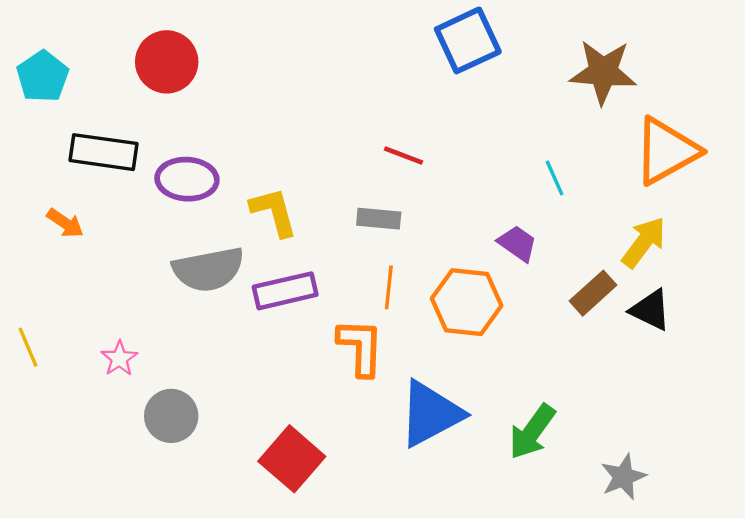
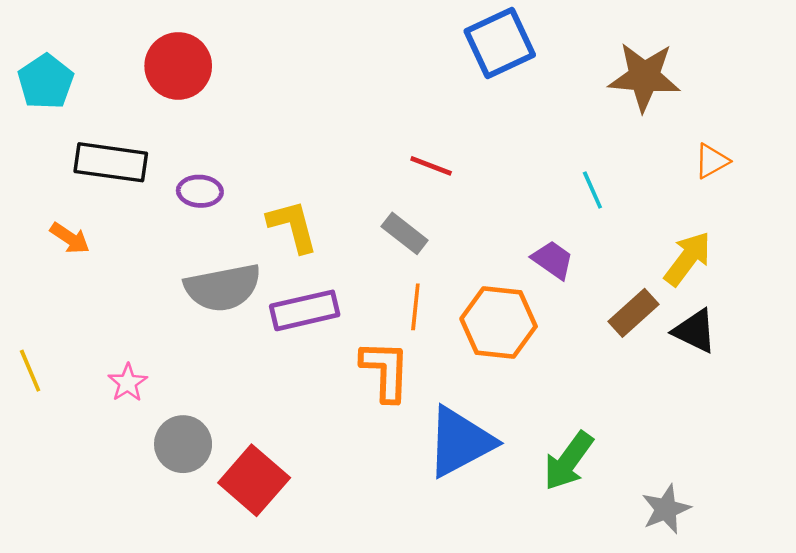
orange triangle: (666, 151) -> (712, 161), size x0.5
purple ellipse: (187, 179) -> (200, 191), size x0.7
gray rectangle: (379, 219) -> (405, 233), turned 33
red square: (292, 459) -> (254, 480), moved

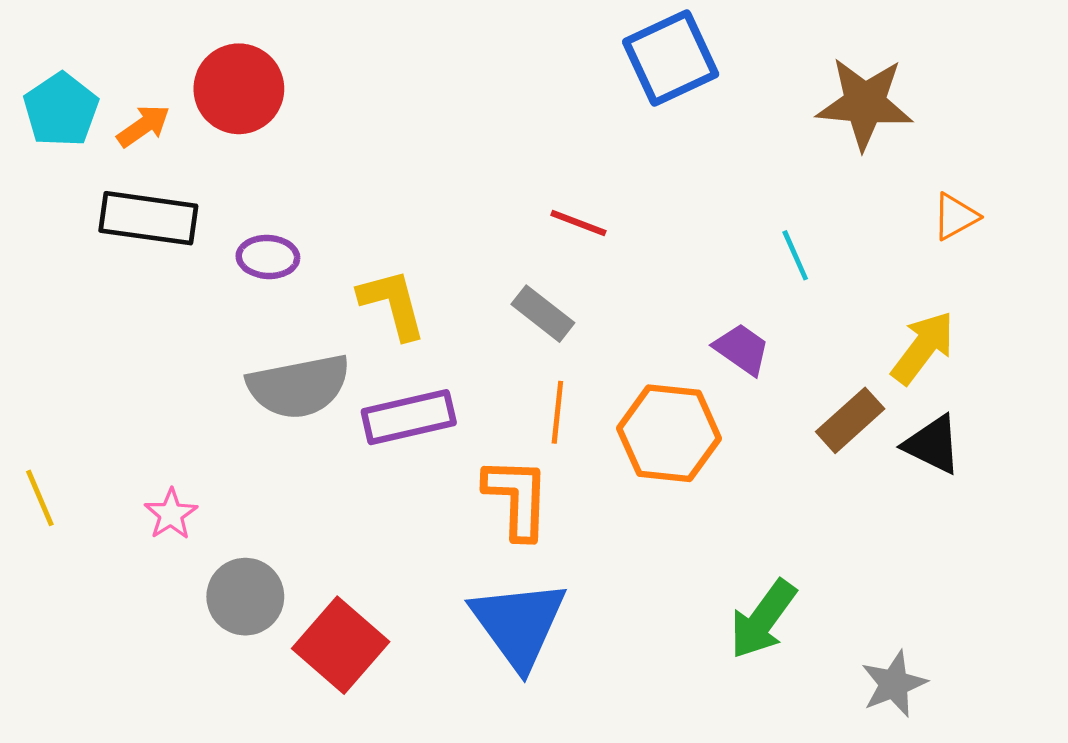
orange arrow: (70, 238) -> (143, 126), moved, turned -69
blue triangle: (460, 442) -> (519, 624), moved, turned -38

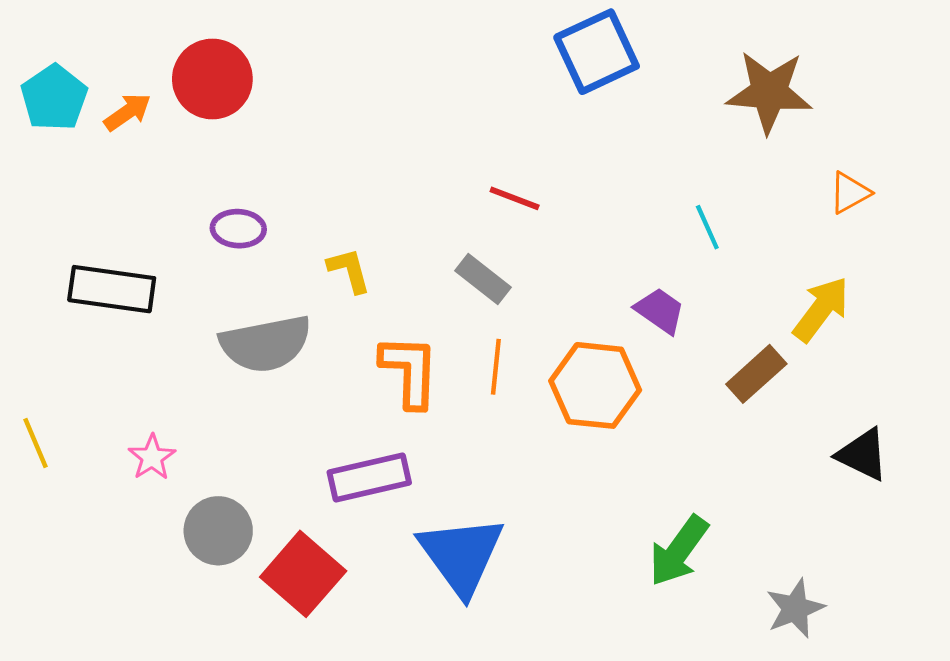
black rectangle: (148, 218) -> (112, 289), moved
yellow L-shape: (392, 304) -> (349, 270), size x0.7
purple rectangle: (409, 417) -> (369, 478), moved
black triangle: (933, 445) -> (863, 455), moved
orange L-shape: (517, 498) -> (410, 371), moved

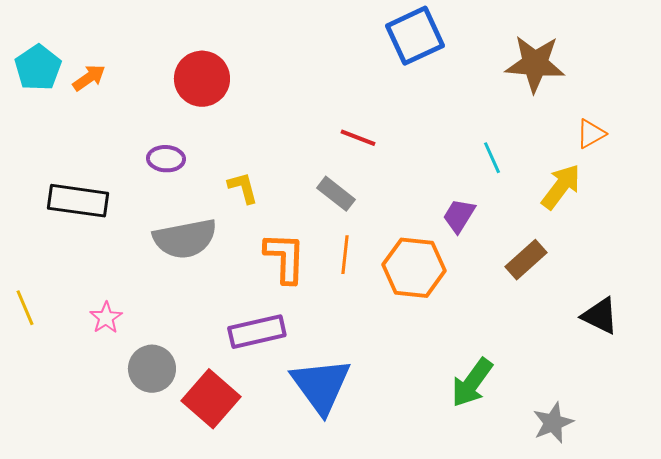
red circle: (212, 79) -> (202, 79), moved
yellow arrow: (821, 309) -> (561, 187), moved
purple trapezoid: (660, 311) -> (459, 216), turned -93

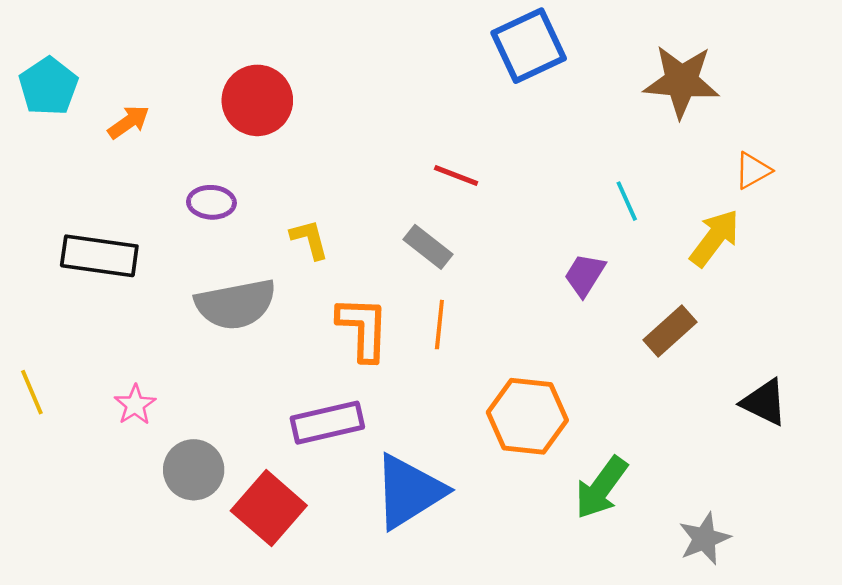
orange arrow: (89, 78) -> (129, 122), moved
orange hexagon: (414, 268) -> (527, 416), moved
blue triangle: (321, 386) -> (409, 491), turned 34

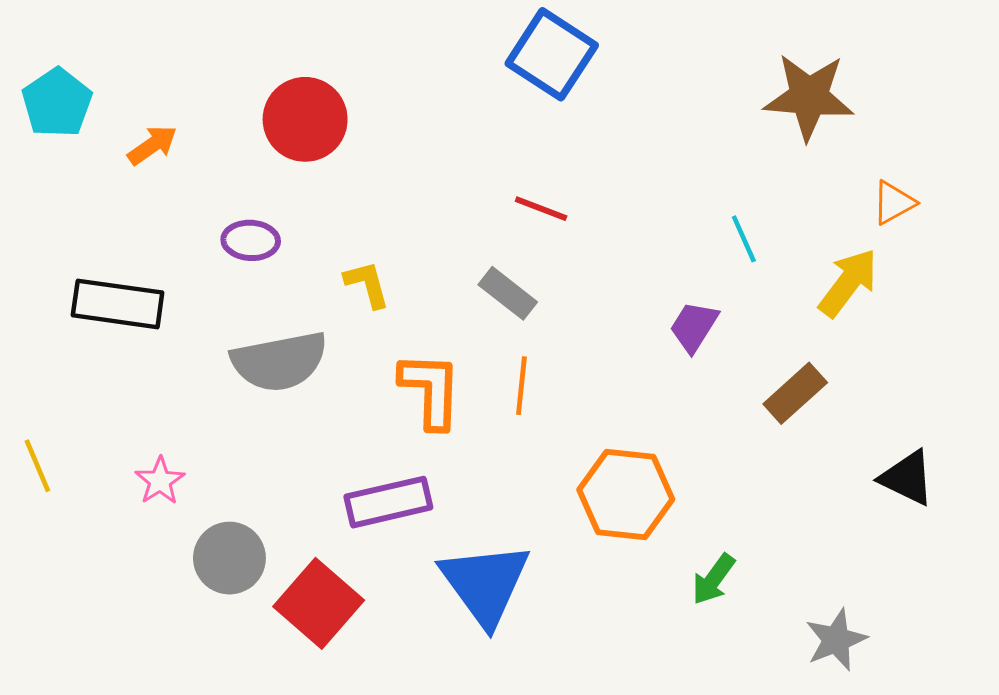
blue square: (529, 46) -> (552, 54), moved, turned -32
green arrow: (601, 488) -> (714, 579), size x0.7
blue triangle: (409, 491) -> (485, 584), turned -34

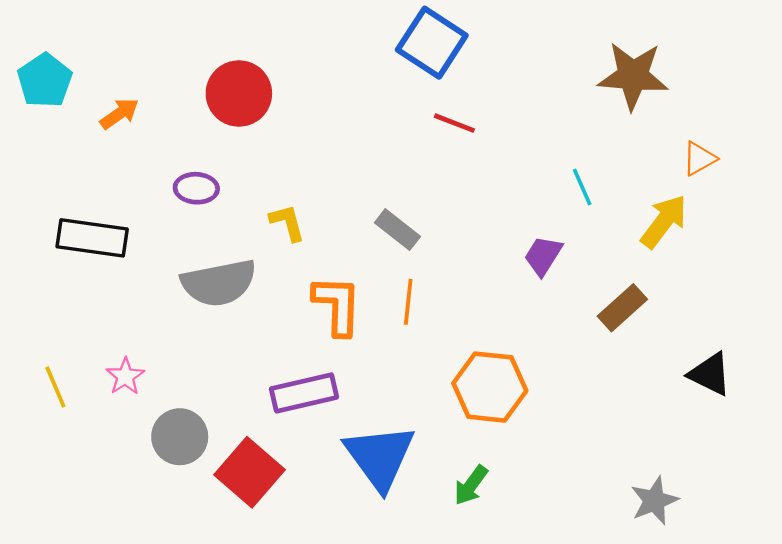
red line: (541, 209) -> (454, 123), moved
yellow line: (37, 466) -> (55, 387), moved
green arrow: (714, 579) -> (471, 485), moved

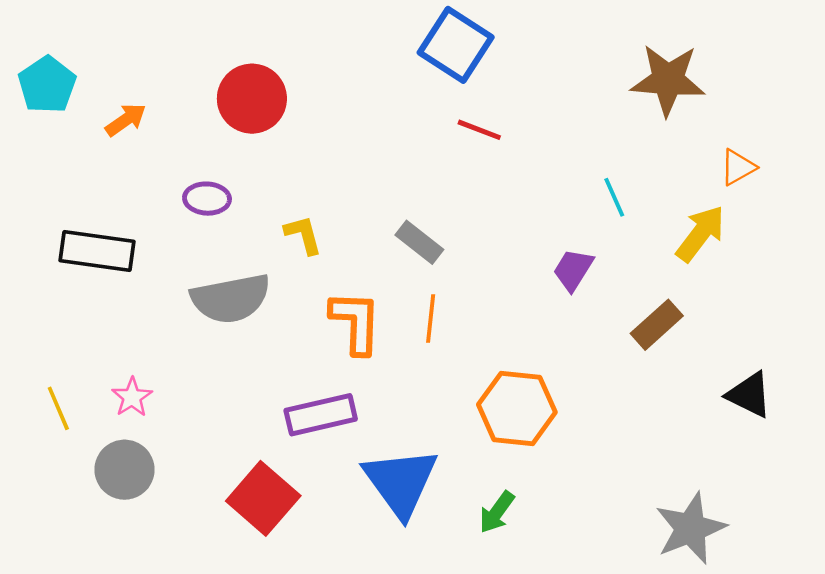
gray circle: (180, 437) -> (125, 470), moved
gray star: (654, 501) -> (690, 528), size x1.4

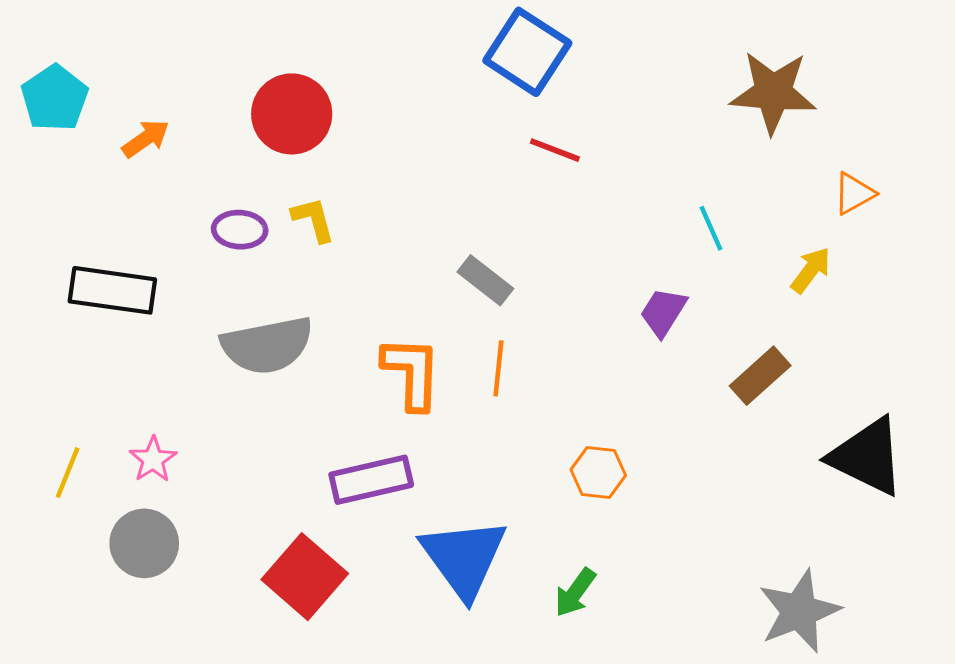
yellow arrow: (700, 234) -> (811, 270), size x0.7
yellow L-shape: (303, 235) -> (313, 220), moved
black triangle: (749, 395) -> (867, 457), size x1.5
yellow line: (58, 408) -> (68, 473), turned 45
orange hexagon: (517, 408) -> (598, 473), size x0.6

